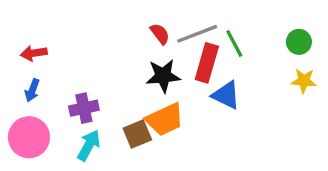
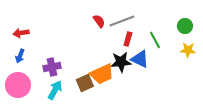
green line: (234, 43) -> (155, 40), moved
red rectangle: (207, 63) -> (128, 39), size x0.6
black star: (163, 76) -> (121, 62), moved

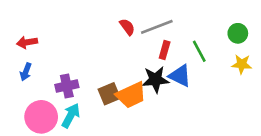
brown square: (85, 83) -> (109, 94), moved
pink circle: (18, 85) -> (41, 117), moved

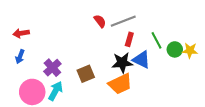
green circle: (238, 33) -> (175, 49), moved
purple cross: (67, 86) -> (52, 68), turned -30
orange trapezoid: (131, 95) -> (120, 84), moved

